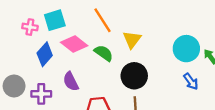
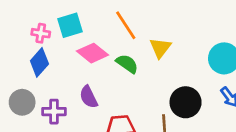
blue diamond: (45, 54) -> (39, 62), moved
black circle: (134, 76) -> (186, 102), moved

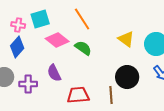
yellow triangle: (160, 48) -> (126, 39), moved, turned -30

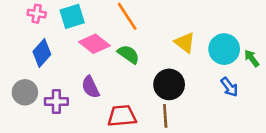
pink cross: (18, 25) -> (37, 14), moved
black circle: (127, 77) -> (169, 84), moved

